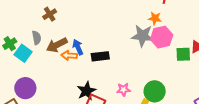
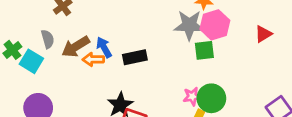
green square: (183, 54) -> (204, 50), moved
pink star: (123, 90) -> (192, 96), moved

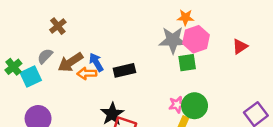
gray semicircle: (48, 39) -> (45, 56), turned -119
cyan square: (31, 61) -> (31, 77), turned 35

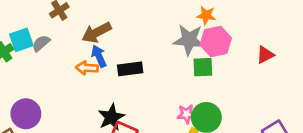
brown arrow: (70, 62) -> (97, 33), moved
cyan square: (31, 77) -> (21, 40), moved

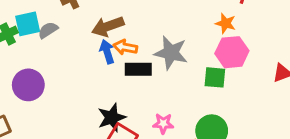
gray star: (189, 40) -> (171, 53), moved
orange arrow: (87, 68) -> (125, 47), moved
purple circle: (26, 114) -> (28, 85), moved
pink star: (187, 114) -> (163, 123), moved

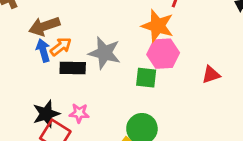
orange star: (226, 23) -> (158, 26), size x1.6
orange arrow: (125, 47) -> (61, 47), turned 130
pink star: (163, 123) -> (79, 113), moved

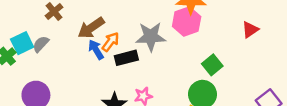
pink hexagon: (163, 54) -> (187, 21), moved
green square: (146, 78) -> (212, 65), moved, turned -30

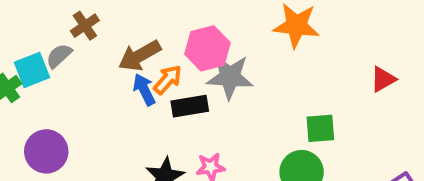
pink hexagon: (187, 21) -> (207, 48), moved
gray semicircle: (41, 44) -> (59, 56), moved
green square: (212, 65) -> (320, 128), turned 30

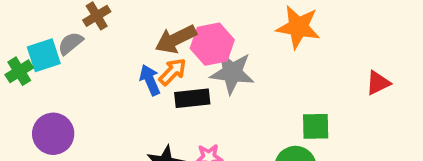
brown arrow: (140, 56) -> (176, 39), moved

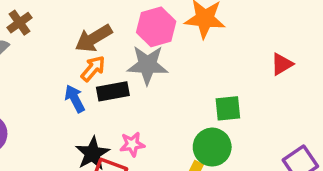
pink hexagon: (212, 44) -> (156, 27), moved
blue arrow: (150, 80) -> (75, 99), moved

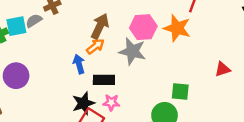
brown arrow: (94, 38) -> (100, 26), turned 135
black rectangle: (113, 91) -> (104, 80), moved

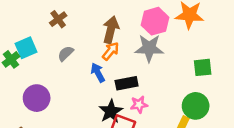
gray semicircle: (34, 21) -> (66, 53), moved
green square: (180, 91) -> (203, 67), moved

